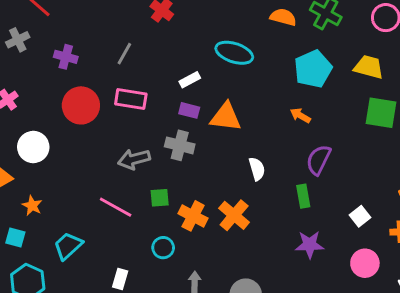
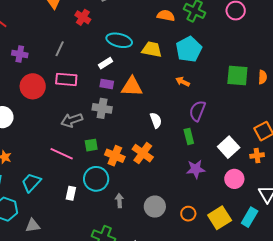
cyan ellipse: (234, 53) -> (119, 40), moved
yellow trapezoid: (369, 67) -> (152, 49), moved
white square: (360, 216) -> (229, 147), size x1.5
cyan circle: (163, 248) -> (96, 179), size x1.6
white rectangle: (120, 279) -> (71, 193), moved

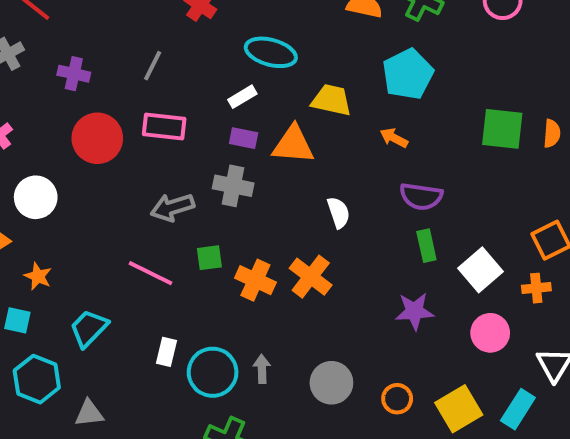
yellow trapezoid: (152, 49) -> (331, 100), moved
purple semicircle: (197, 111) -> (421, 196), turned -105
green rectangle: (189, 136) -> (426, 246), moved
cyan circle: (96, 179) -> (213, 372), moved

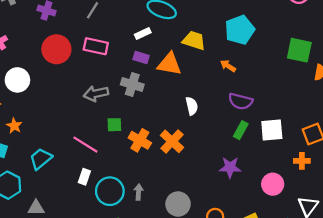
green square: (502, 129) -> (299, 50), moved
green rectangle: (426, 246) -> (241, 130), turned 36
white square: (480, 270) -> (272, 130), moved, turned 30
pink line: (150, 273) -> (85, 145), moved

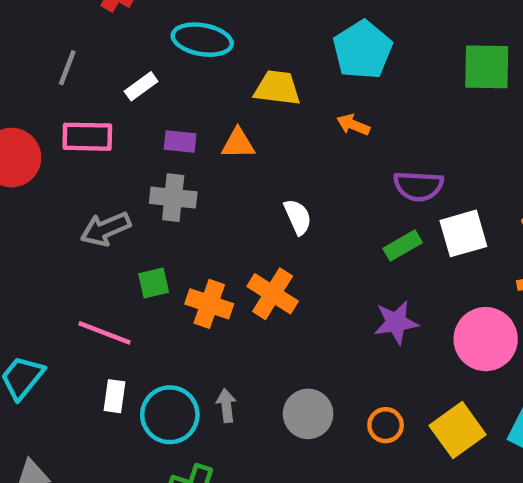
white rectangle: (143, 33) -> (141, 86), moved
orange triangle: (169, 64) -> (238, 144), size x0.7
purple semicircle: (240, 101) -> (418, 186), moved
green rectangle: (241, 130) -> (403, 246), turned 42
pink circle: (273, 184) -> (486, 339), size x1.4

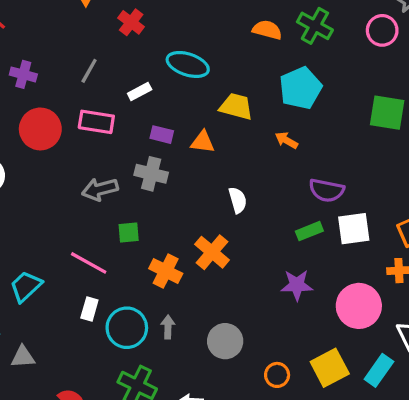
orange cross: (209, 304) -> (166, 271), moved
orange circle: (386, 425) -> (277, 375), moved

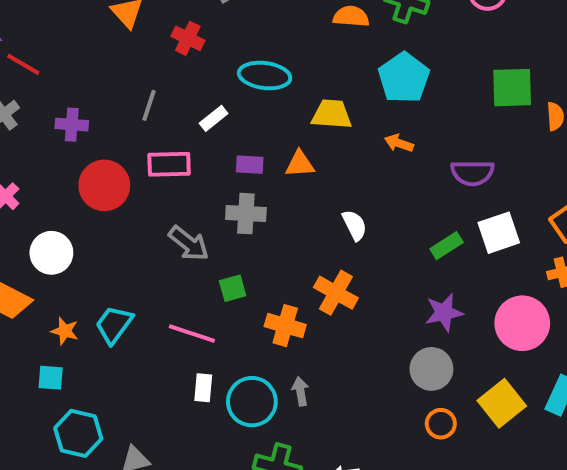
gray arrow: (100, 189) -> (189, 243), turned -116
purple semicircle: (327, 190) -> (472, 173), moved
cyan trapezoid: (26, 286) -> (114, 325), moved
gray circle: (225, 341) -> (431, 369), moved

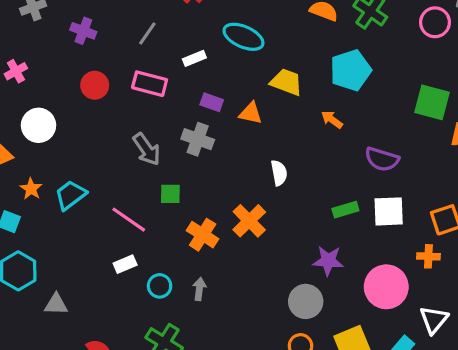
red circle: (104, 185) -> (95, 85), size x0.7
white rectangle: (203, 388) -> (125, 264), turned 45
cyan circle: (252, 402) -> (160, 286), size x0.6

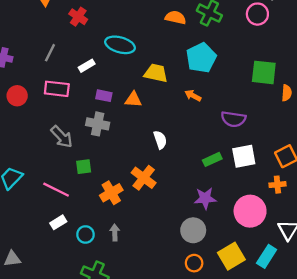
orange cross: (203, 235) -> (111, 193), turned 35

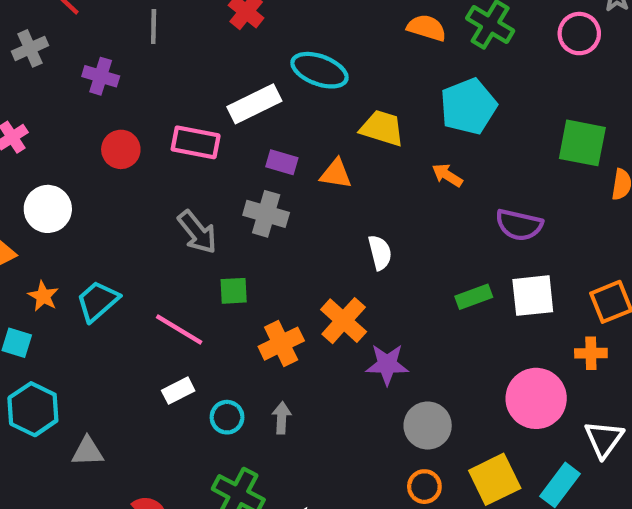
gray line: (50, 53) -> (154, 27), moved, turned -30
white rectangle: (87, 66) -> (254, 104), size x1.6
purple star: (205, 198) -> (387, 364), moved

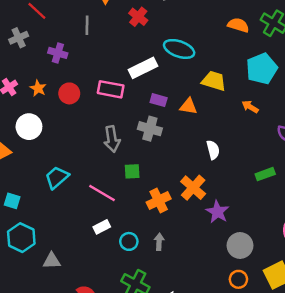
gray arrow: (197, 232) -> (112, 139), turned 30
orange star: (43, 296) -> (38, 88), moved
purple star: (387, 364) -> (217, 212), turned 30

